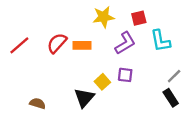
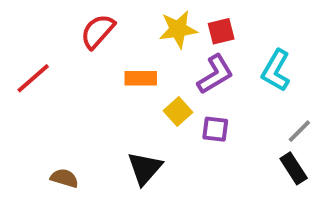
red square: (139, 18) -> (221, 31), moved
cyan L-shape: (160, 41) -> (276, 70), turned 40
red semicircle: (57, 43) -> (98, 31), moved
yellow square: (102, 82) -> (178, 112), moved

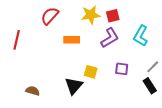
red line: (33, 78) -> (17, 40), turned -36
yellow square: (178, 112) -> (91, 72), moved, turned -32
purple square: (215, 129) -> (122, 69), moved

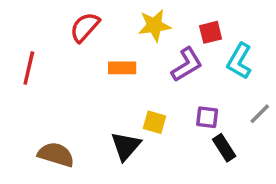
red square: (113, 16) -> (211, 32), moved
black rectangle: (150, 86) -> (224, 148), moved
brown semicircle: (33, 91) -> (56, 155), size x1.5

